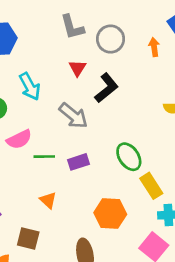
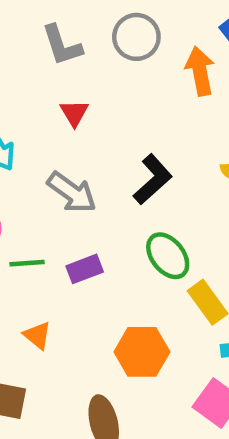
gray circle: (111, 39) -> (136, 37), moved
orange arrow: (154, 47) -> (200, 71), size x1.5
black L-shape: (106, 88) -> (153, 179), moved

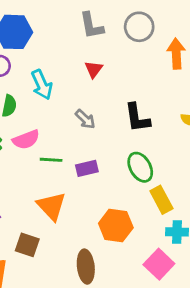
black L-shape: (153, 179) -> (137, 118), turned 116
gray arrow: (72, 192) -> (85, 119), size x0.7
orange triangle: (37, 335) -> (51, 206), size x1.6

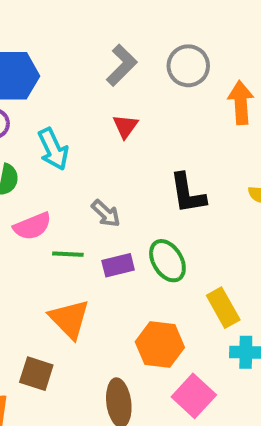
gray L-shape: (92, 26) -> (122, 65), turned -124
gray arrow: (85, 119) -> (106, 213), moved
green ellipse: (140, 167) -> (167, 261), moved
pink square: (159, 264) -> (194, 396), moved

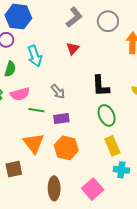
green ellipse: (167, 261) -> (107, 115), moved
orange hexagon: (160, 345) -> (66, 148), moved
brown square: (36, 374) -> (14, 169), turned -36

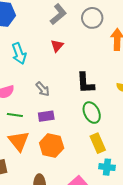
green line: (36, 110) -> (15, 115), moved

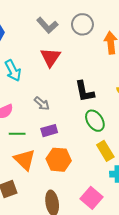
gray L-shape: (58, 14) -> (47, 25), turned 95
red triangle: (57, 46) -> (50, 57), size x1.5

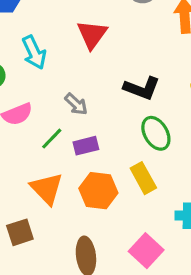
black L-shape: (84, 91) -> (142, 88), turned -60
green line: (17, 134) -> (52, 139), moved, turned -49
yellow rectangle: (105, 151) -> (143, 178), moved

